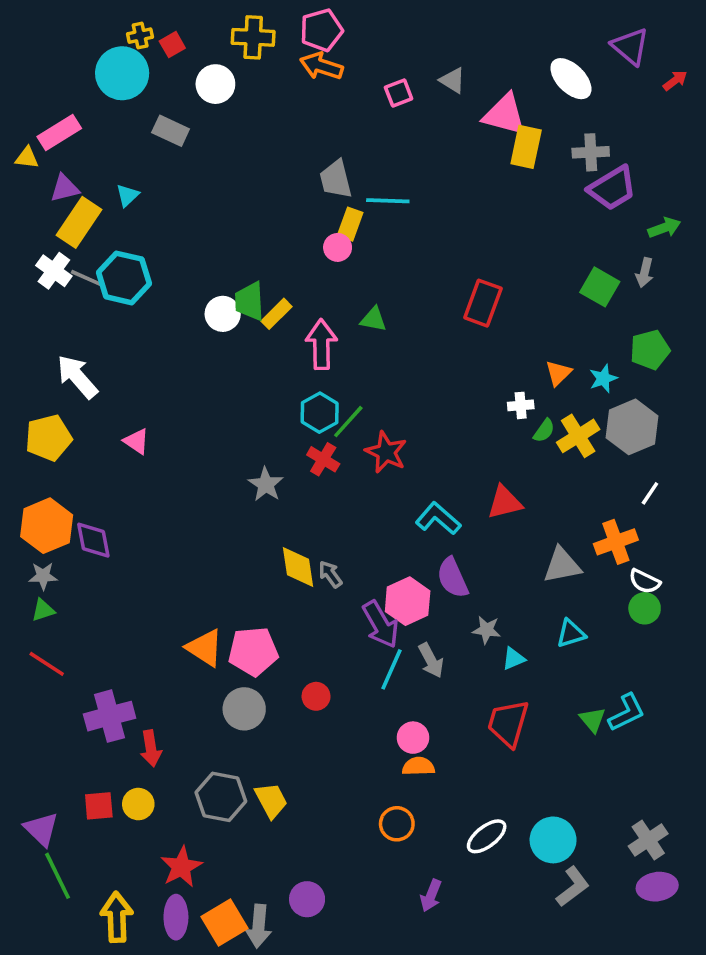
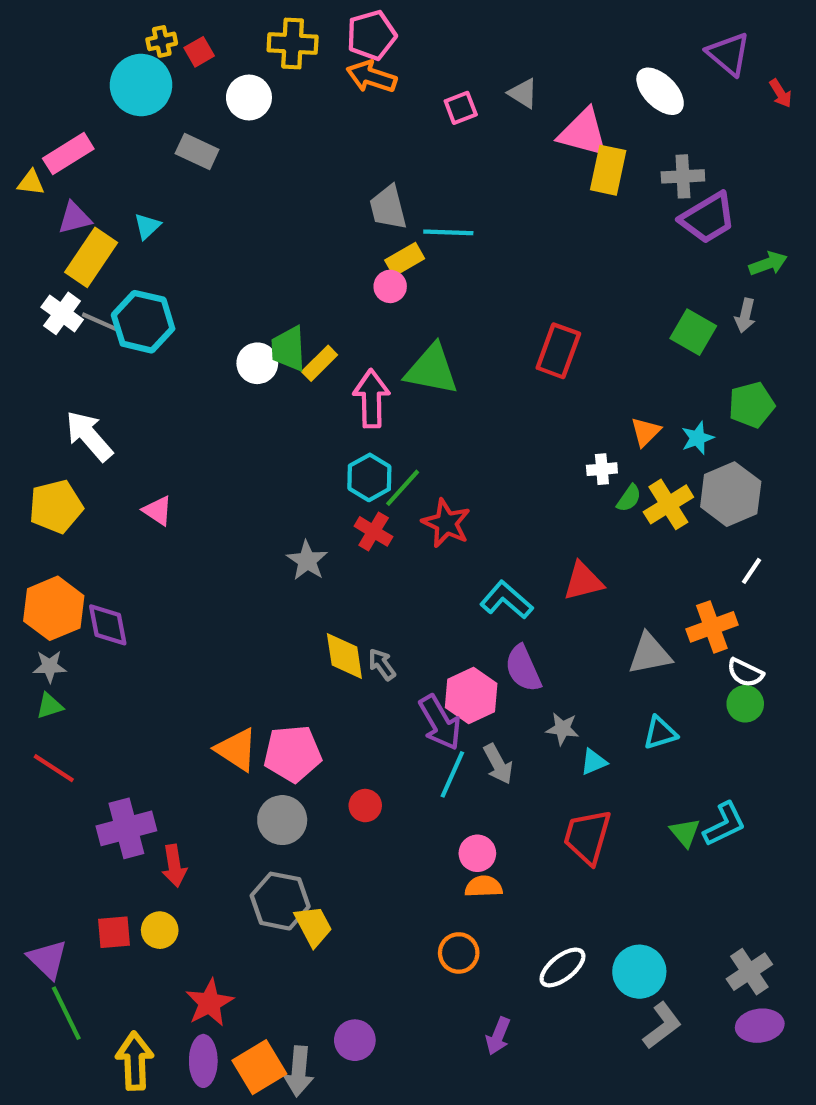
red arrow: (675, 80) -> (781, 93), turned 95
yellow rectangle: (350, 224) -> (405, 259), turned 40
green triangle: (373, 319) -> (432, 369), size x1.8
gray hexagon: (221, 797) -> (280, 901), moved

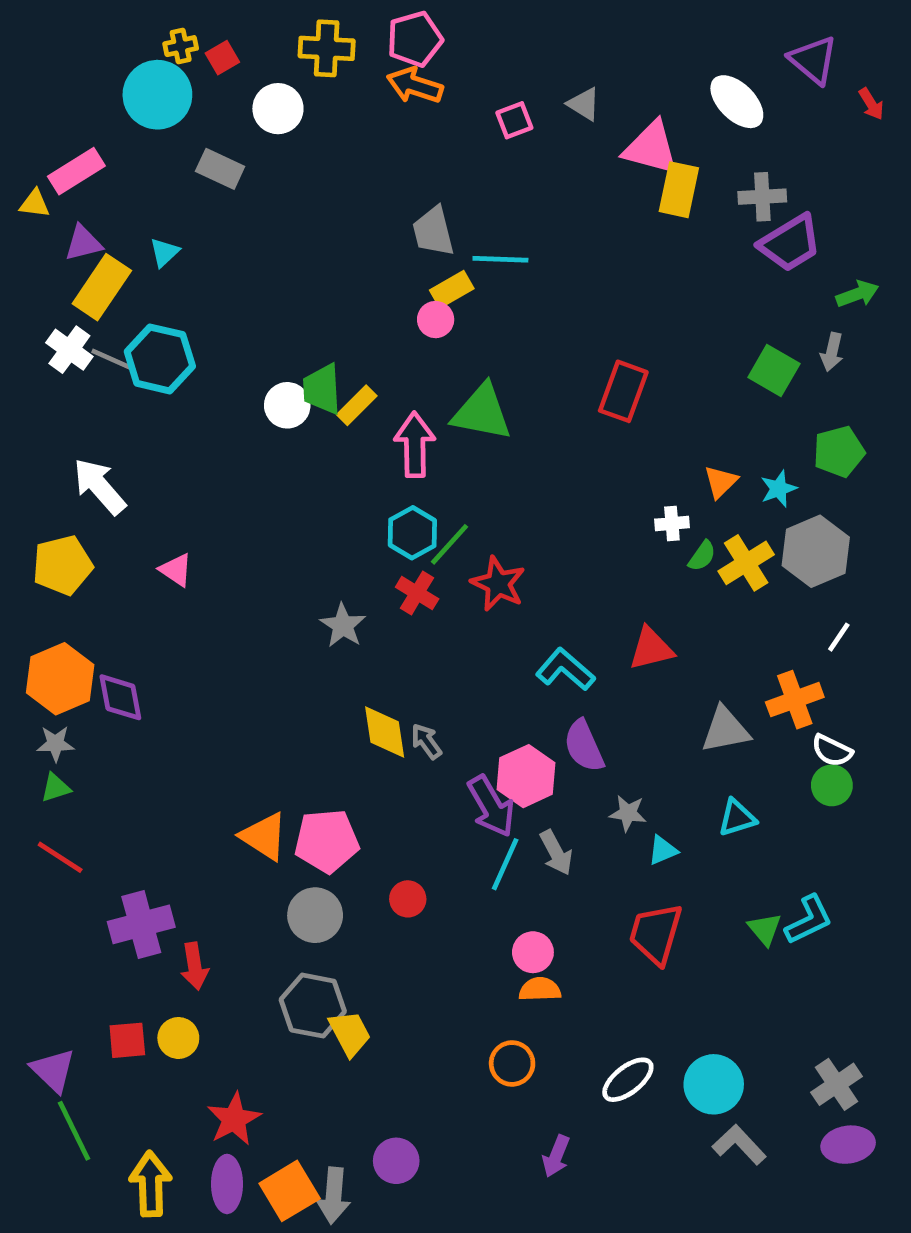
gray L-shape: (662, 1026) -> (739, 1145), turned -96

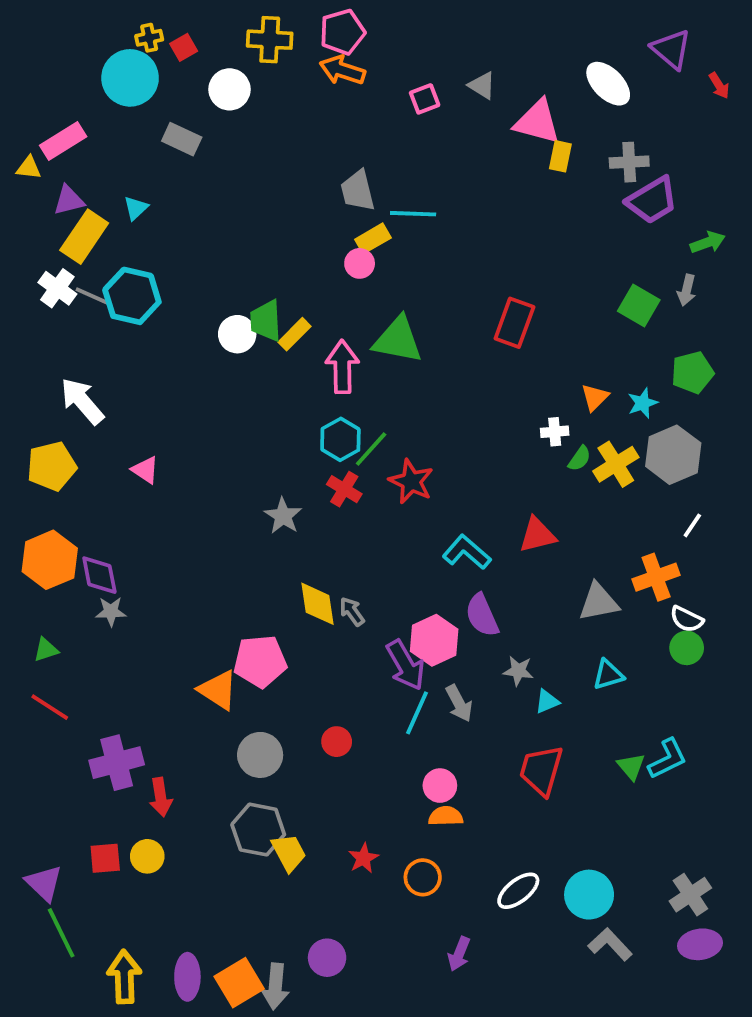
yellow rectangle: (679, 190) -> (560, 156), size x0.7
gray star: (55, 744) -> (111, 612), moved
pink pentagon: (327, 841) -> (260, 661), moved
red star: (234, 1119) -> (363, 858), moved, size x0.7

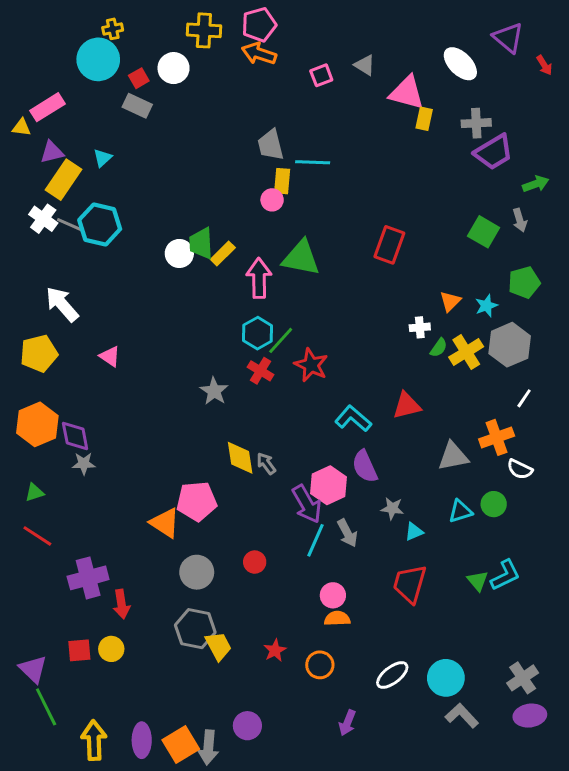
red square: (184, 47) -> (139, 78), moved
yellow rectangle: (373, 239) -> (282, 181), turned -55
gray arrow: (687, 290) -> (520, 220), turned -30
green circle: (687, 648) -> (494, 504), moved

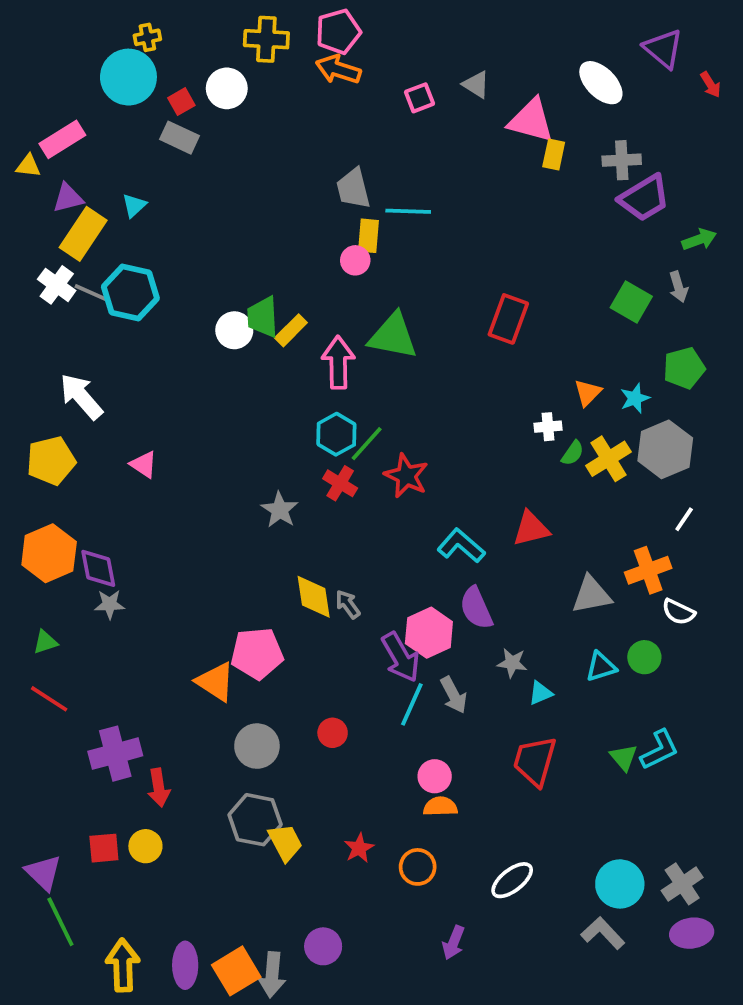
cyan circle: (446, 678) -> (620, 884), moved

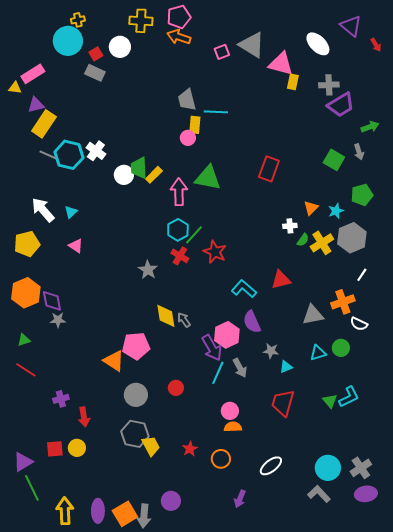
gray triangle: (476, 85) -> (252, 45), size x1.8
cyan triangle: (134, 206) -> (71, 212), moved
white cross: (57, 285) -> (96, 151), moved
purple cross: (115, 754) -> (61, 399), size x0.6
purple triangle: (43, 873) -> (23, 462), turned 45

